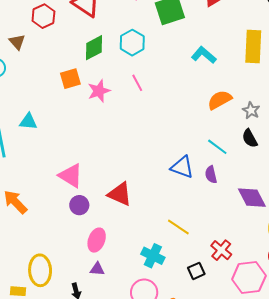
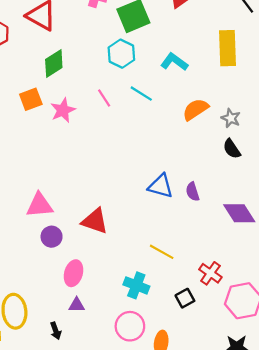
cyan hexagon: (132, 43) -> (121, 54), moved
cyan line: (217, 147) -> (141, 94), moved
pink triangle: (71, 176) -> (40, 205), turned -32

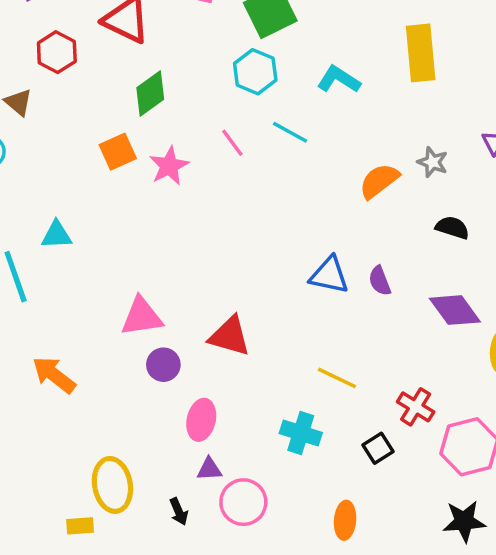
orange semicircle: (195, 109) -> (379, 181), moved
black semicircle: (232, 149) -> (452, 228), moved, turned 145
pink circle: (130, 326) -> (243, 502), moved

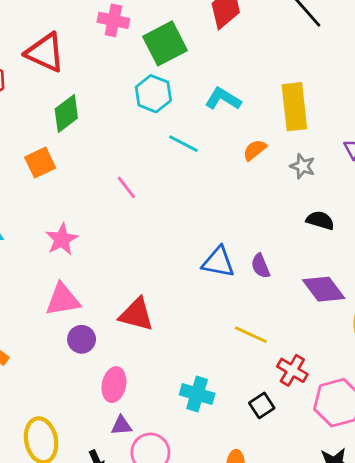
yellow rectangle: (421, 53) -> (294, 107), moved
pink line: (232, 143) -> (126, 187), moved
pink star: (169, 166) -> (62, 239), moved
orange semicircle: (379, 181) -> (255, 150), moved, size x0.7
yellow line: (337, 378) -> (251, 335), moved

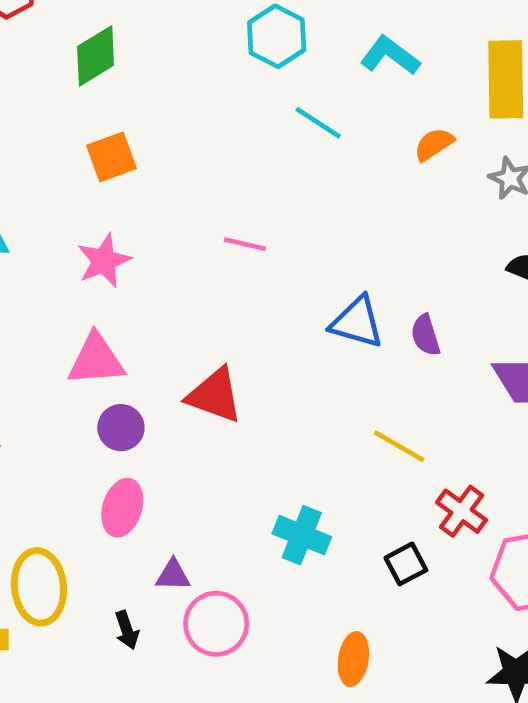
green diamond: (66, 114) -> (96, 56), moved
orange square: (40, 163) -> (111, 157), moved
pink line: (126, 187) -> (245, 244), moved, turned -45
pink ellipse: (114, 385) -> (122, 508), moved

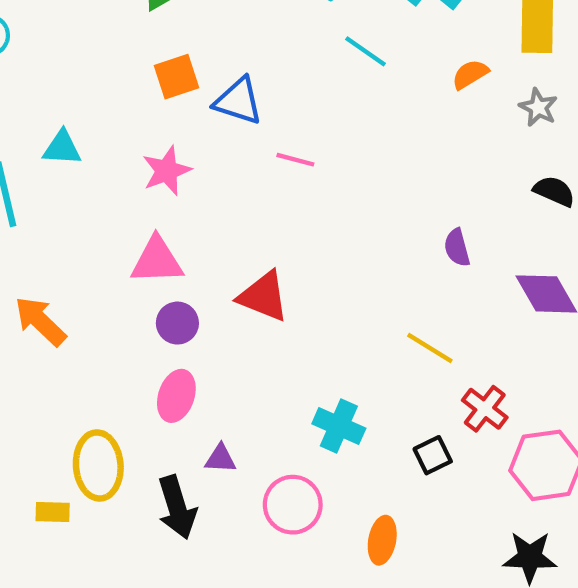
blue triangle: (357, 322) -> (238, 101), moved
pink circle: (216, 624) -> (293, 505), moved
black arrow: (127, 630) -> (177, 507), size x1.8

